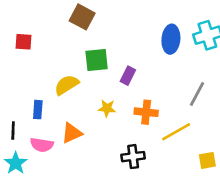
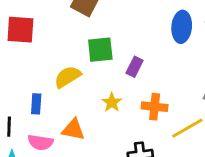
red square: (23, 42) -> (20, 30), size x1.5
yellow star: (107, 108) -> (112, 102), turned 30
orange triangle: (72, 133) -> (73, 130), turned 35

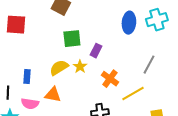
yellow semicircle: (68, 77) -> (59, 68), moved
yellow star: (112, 102) -> (80, 67), moved
orange cross: (155, 107) -> (110, 79), turned 30

